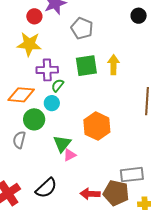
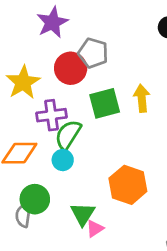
red circle: (34, 16) -> (71, 68), moved, size x1.5
yellow star: (29, 44) -> (23, 82), turned -30
green semicircle: (58, 85) -> (68, 135), size x1.6
green circle: (34, 119) -> (35, 199), moved

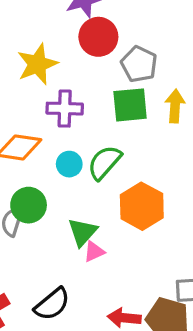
gray pentagon: (93, 53) -> (139, 64), moved
red circle: (71, 68) -> (98, 37), moved
green semicircle: (68, 135) -> (104, 162), moved

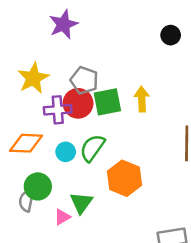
red circle: (98, 37) -> (78, 103), moved
gray pentagon: (139, 64) -> (84, 80), moved
pink triangle: (94, 252) -> (62, 217), moved

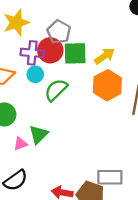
yellow arrow: (142, 99) -> (105, 56), turned 48
cyan circle: (66, 152) -> (35, 74), moved
orange hexagon: (124, 178) -> (107, 85), moved

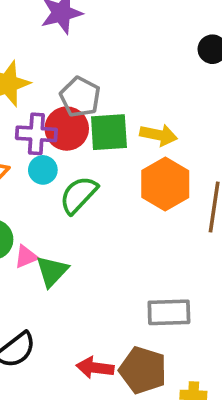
yellow arrow: (105, 56) -> (159, 135), turned 48
pink triangle: (20, 144) -> (26, 257), moved
gray rectangle: (110, 177) -> (169, 312), moved

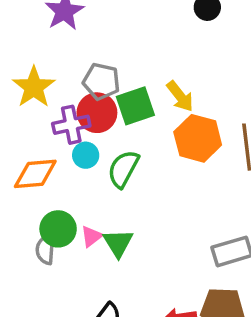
yellow arrow: (159, 135) -> (180, 96), turned 56

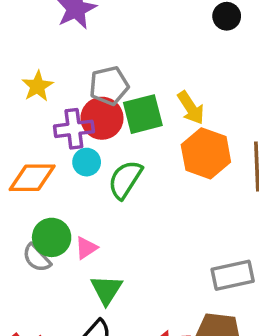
gray pentagon: (101, 81) -> (109, 86), turned -30
yellow star: (34, 87) -> (38, 86), size x0.7
green triangle: (118, 243) -> (106, 290), moved
gray semicircle: (45, 249) -> (37, 258), turned -52

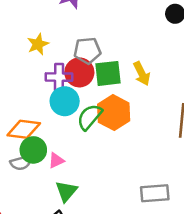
orange hexagon: (206, 153) -> (114, 113), moved
cyan circle: (87, 162) -> (65, 101), size x1.5
orange diamond: (32, 178) -> (24, 129), moved
gray semicircle: (37, 258) -> (21, 163), turned -70

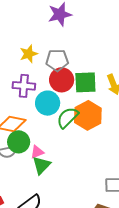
gray pentagon: (87, 51) -> (57, 60), moved
purple cross: (59, 77) -> (24, 86), moved
green triangle: (66, 191) -> (41, 165), moved

